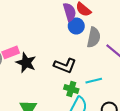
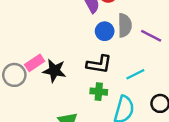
blue circle: (76, 26) -> (105, 31), moved
green cross: (71, 89) -> (99, 92), moved

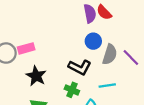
gray semicircle: (125, 25) -> (110, 54), moved
black star: (54, 71) -> (36, 76), moved

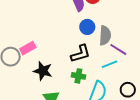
purple line: (131, 58) -> (118, 49), moved
black L-shape: (80, 67) -> (81, 54), turned -30

